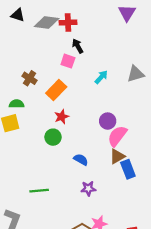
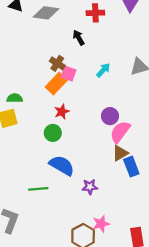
red cross: (68, 22) -> (95, 13), moved
pink square: (68, 61) -> (68, 73), moved
brown cross: (29, 78) -> (57, 63), moved
blue semicircle: (81, 160) -> (62, 165), moved, size x1.6

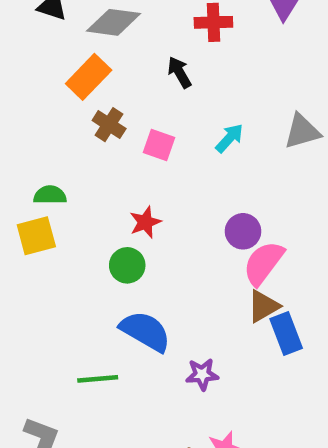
brown cross: (57, 63) -> (109, 125), moved
orange rectangle: (56, 84) -> (89, 77), moved

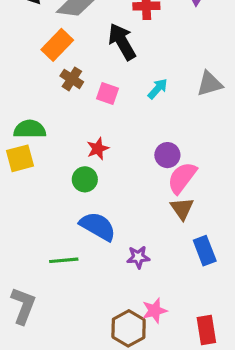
black arrow: (179, 72) -> (122, 42), size x1.6
green semicircle: (50, 195) -> (30, 129), size x1.4
brown triangle: (263, 306) -> (182, 209), turned -35
blue rectangle: (286, 333) -> (205, 251), moved

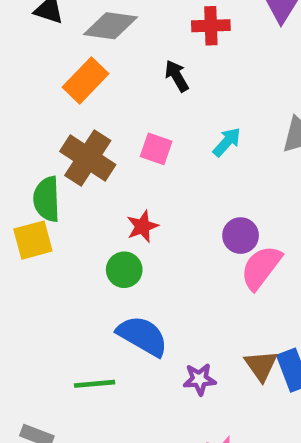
black arrow: (122, 42) -> (177, 76), size x0.6
brown cross: (72, 79) -> (88, 158), moved, size x1.6
green semicircle: (30, 129) -> (47, 199), turned -92
brown triangle: (182, 209) -> (261, 366), moved

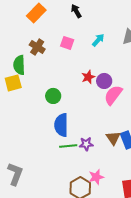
brown cross: (88, 158) -> (37, 47), size x0.7
red star: (142, 226) -> (88, 77), moved
blue semicircle: (142, 336) -> (61, 125), turned -120
green line: (95, 384) -> (68, 146), moved

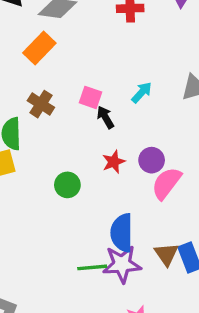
black arrow: (76, 11) -> (105, 117), moved
red star: (88, 77) -> (114, 162), moved
blue semicircle: (61, 125) -> (122, 233), moved
purple star: (86, 144) -> (122, 264), size x1.6

